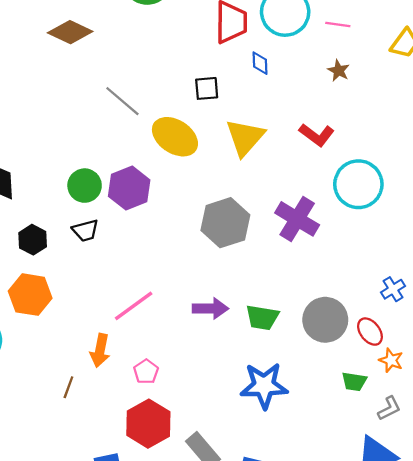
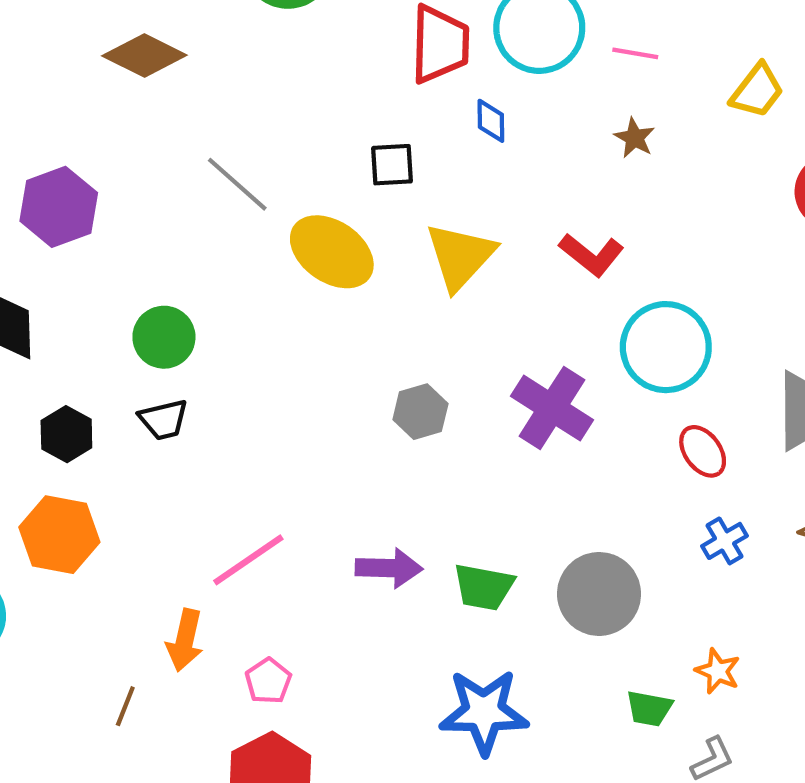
purple hexagon: (129, 188) -> (59, 207), moved
gray hexagon: (225, 223) -> (420, 412), size x0.6
red ellipse: (370, 332) -> (703, 451), moved

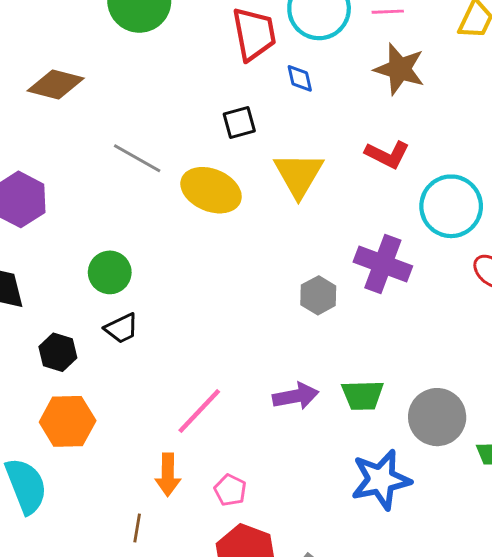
brown star: (635, 138) -> (400, 69), size x1.8
gray hexagon: (420, 412) -> (318, 295), moved
gray circle: (599, 594) -> (437, 417), moved

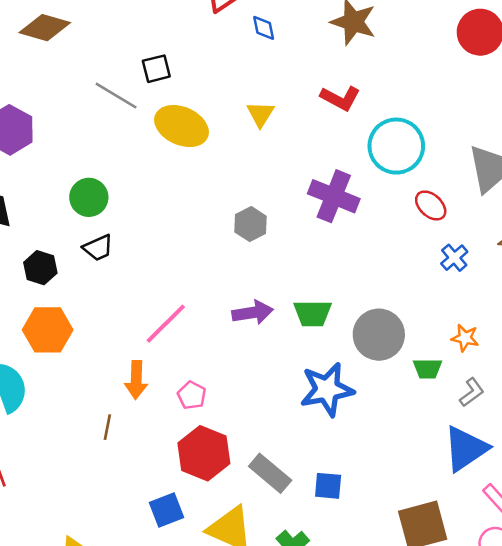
black square: (239, 122) -> (156, 69), moved
yellow triangle: (299, 175) -> (260, 114), size x0.6
gray hexagon: (318, 295) -> (251, 224), moved

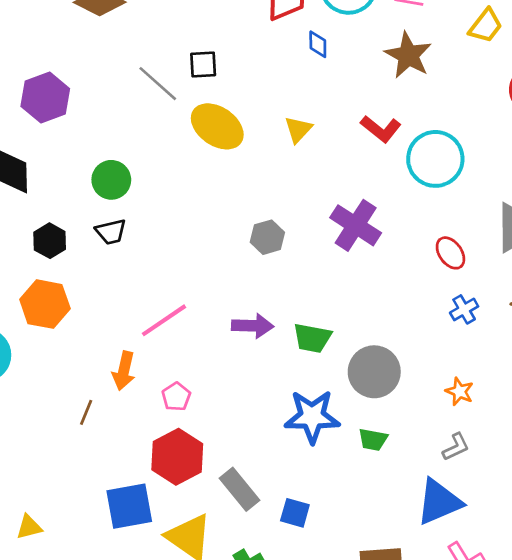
cyan circle: (396, 146) -> (435, 159), moved
green trapezoid: (427, 369) -> (373, 440), moved
blue square: (166, 510) -> (129, 506), size x1.4

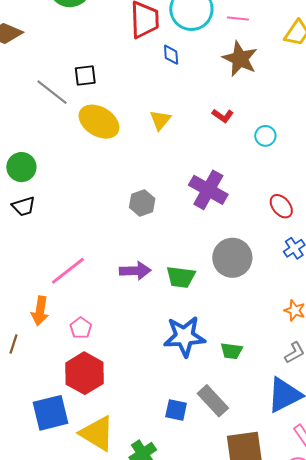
red L-shape: (381, 129) -> (223, 116), size x0.7
cyan circle: (435, 159) -> (265, 136), size x0.5
gray circle: (374, 372) -> (232, 258), moved
gray rectangle: (240, 489) -> (213, 401), moved

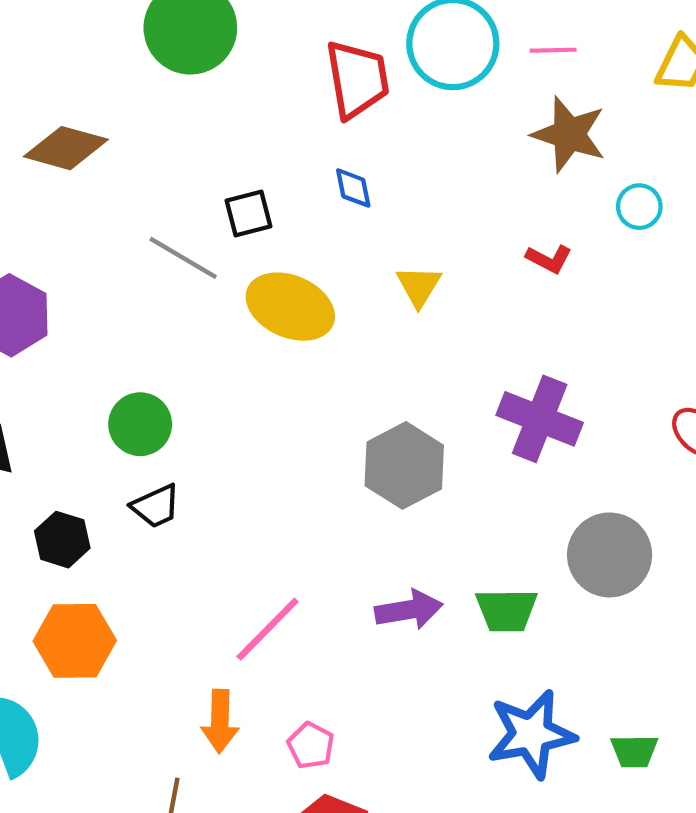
blue diamond: (171, 55) -> (353, 188), moved
cyan circle: (265, 136) -> (639, 207), moved
gray hexagon: (142, 203) -> (404, 465), size x1.5

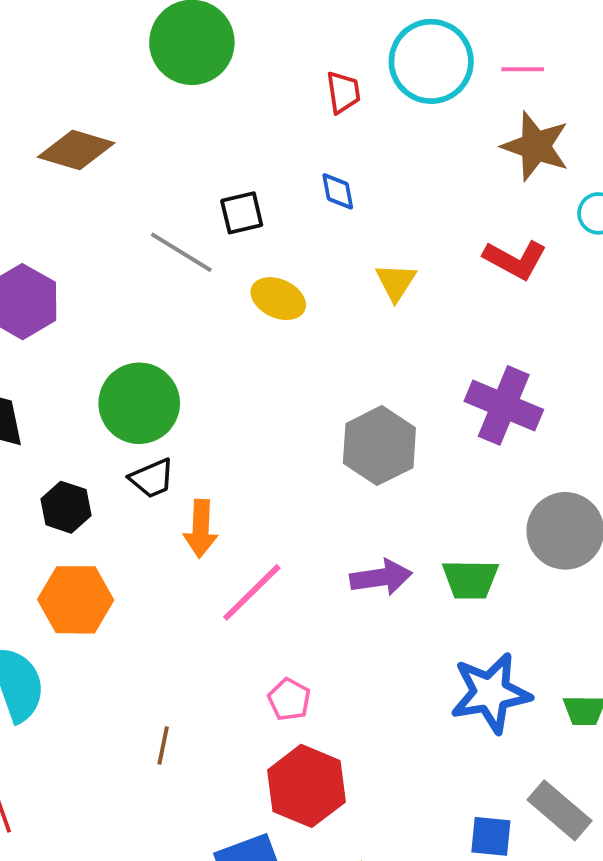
red trapezoid: (357, 79) -> (343, 92), size x0.6
red L-shape: (549, 259) -> (515, 260), size x1.5
yellow ellipse: (290, 307) -> (278, 299), size x0.7
green circle: (140, 424) -> (139, 403), size x1.4
orange arrow: (220, 721) -> (201, 529), moved

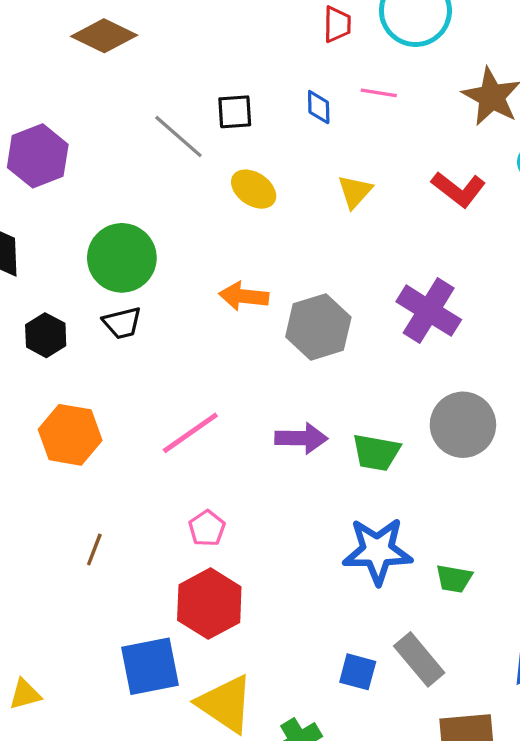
pink line: (523, 69) -> (379, 93), moved
orange arrow: (201, 529) -> (244, 296), moved, turned 84
orange hexagon: (76, 600) -> (70, 435), moved

